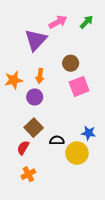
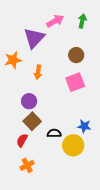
green arrow: (86, 22) -> (82, 21), turned -32
brown circle: (71, 63) -> (76, 55), moved
orange star: (14, 80) -> (13, 60), moved
purple circle: (35, 97) -> (29, 101), moved

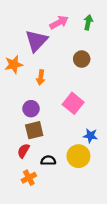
pink square: (75, 82) -> (73, 103), moved, turned -30
brown square: (32, 121) -> (34, 130), turned 30
black semicircle: (54, 133) -> (48, 160), moved

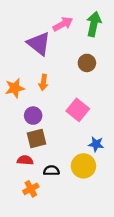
green arrow: (88, 22) -> (94, 24), size x1.5
purple triangle: (36, 41) -> (39, 43), turned -35
orange star: (14, 64) -> (15, 88), moved
red semicircle: (23, 151) -> (25, 160), turned 64

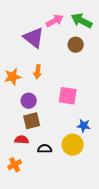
green arrow: (94, 24) -> (82, 21), turned -75
brown circle: (87, 63) -> (76, 45), moved
pink square: (78, 110) -> (68, 96), turned -30
orange cross: (31, 189) -> (15, 165), moved

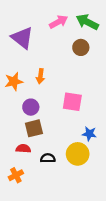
purple triangle: (34, 38) -> (22, 38), moved

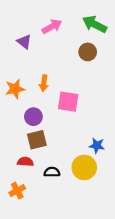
pink arrow: (58, 22) -> (52, 27), moved
purple triangle: (22, 38) -> (24, 42), size x0.6
pink square: (72, 102) -> (68, 102), moved

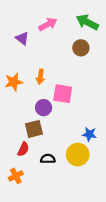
purple circle: (33, 117) -> (44, 108), moved
red semicircle: (25, 162) -> (23, 149), turned 112

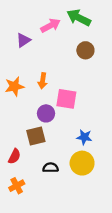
green arrow: (87, 22) -> (79, 18), moved
purple triangle: (22, 38) -> (23, 40), turned 48
blue star: (89, 134) -> (84, 137), moved
red semicircle: (23, 149) -> (14, 156), moved

